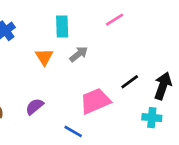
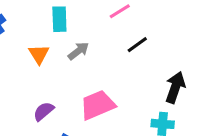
black line: (130, 82) -> (137, 45), moved
purple semicircle: (34, 107) -> (44, 111), moved

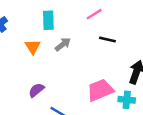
black line: (137, 45) -> (107, 40), turned 49
pink trapezoid: (98, 105) -> (100, 90), moved

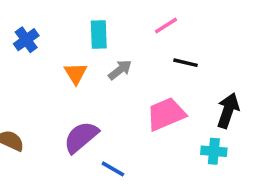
purple semicircle: (36, 90) -> (81, 137), size x1.5
pink trapezoid: (100, 90) -> (166, 114), moved

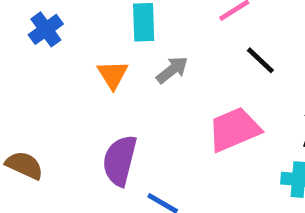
black line: (185, 63) -> (260, 60), turned 30
purple semicircle: (81, 137) -> (120, 160), turned -36

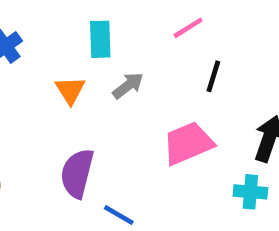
black line: (260, 60) -> (213, 76), turned 64

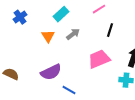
cyan rectangle: (100, 39) -> (61, 14), turned 49
purple semicircle: (77, 173) -> (51, 72), turned -130

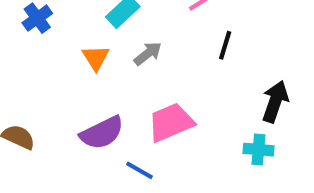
pink trapezoid: (99, 59) -> (171, 122), moved

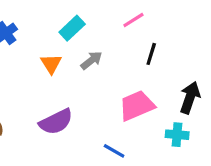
pink trapezoid: (171, 122) -> (137, 106), moved
blue line: (139, 170) -> (114, 151), moved

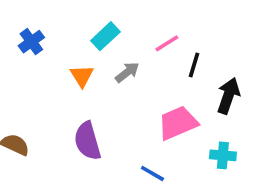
pink line: (133, 20) -> (167, 43), moved
black arrow: (190, 98) -> (228, 96), moved
purple semicircle: (56, 122) -> (87, 141), turned 100

